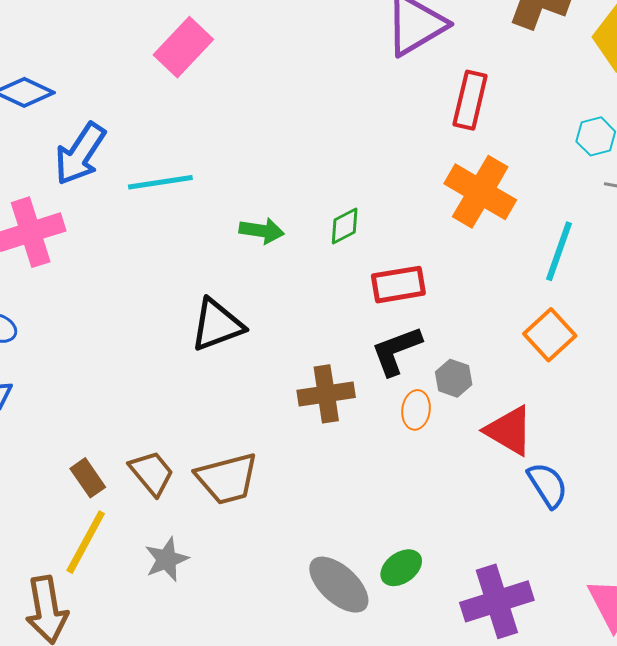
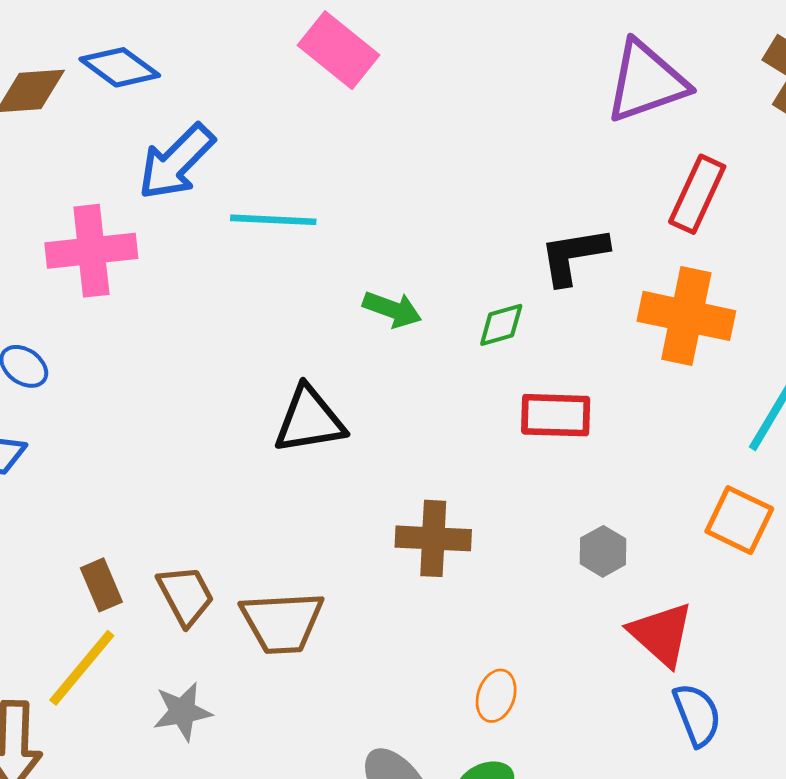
pink rectangle: (183, 47) -> (338, 50), turned 74
orange cross: (480, 192) -> (686, 316), turned -30
orange square: (550, 335) -> (739, 520), turned -33
black L-shape: (396, 351) -> (574, 256), moved
orange ellipse: (416, 410) -> (496, 696), moved

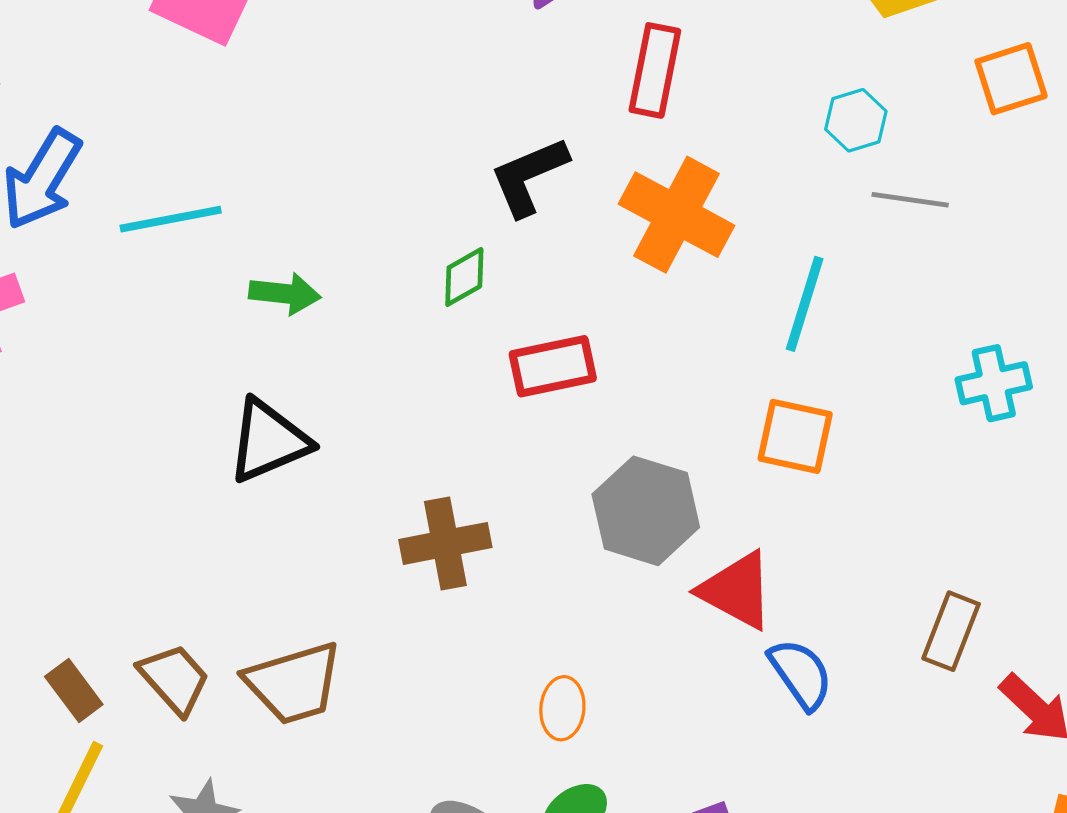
green arrow: (392, 309) -> (285, 294), moved
orange cross: (686, 316) -> (676, 215), turned 30
gray hexagon: (603, 551) -> (646, 511), size x1.8

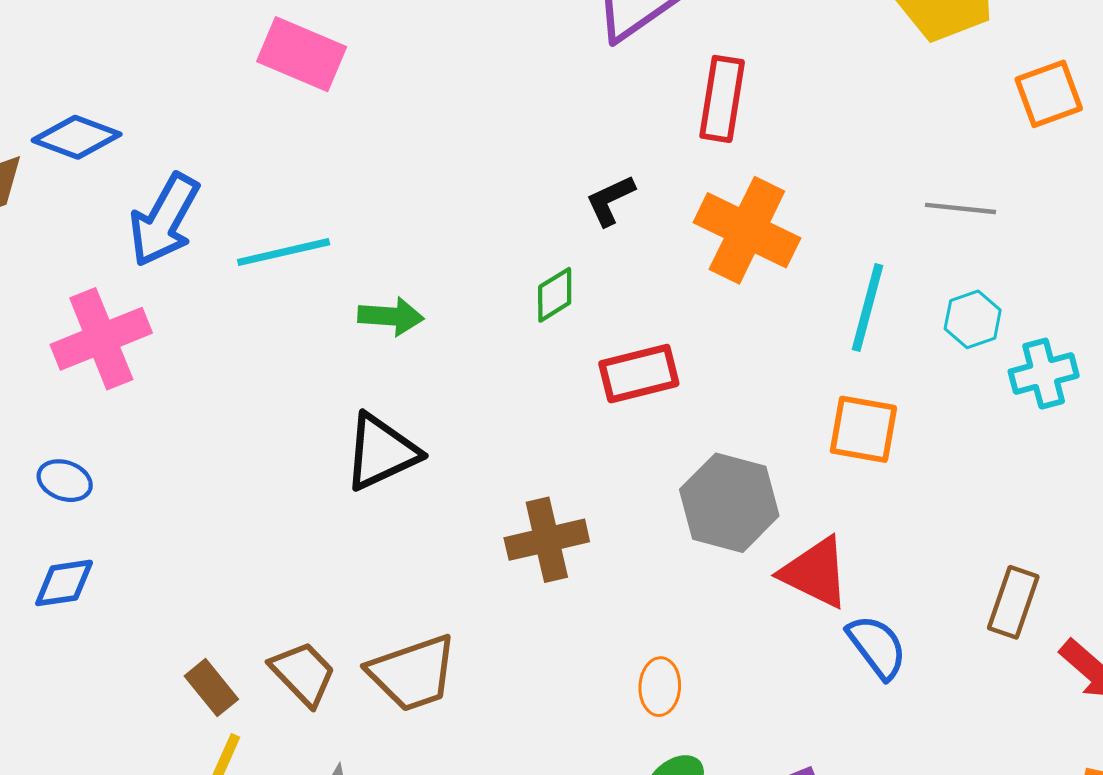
cyan hexagon: (856, 120) -> (973, 319), moved
black L-shape: (529, 176) -> (610, 200), size x0.7

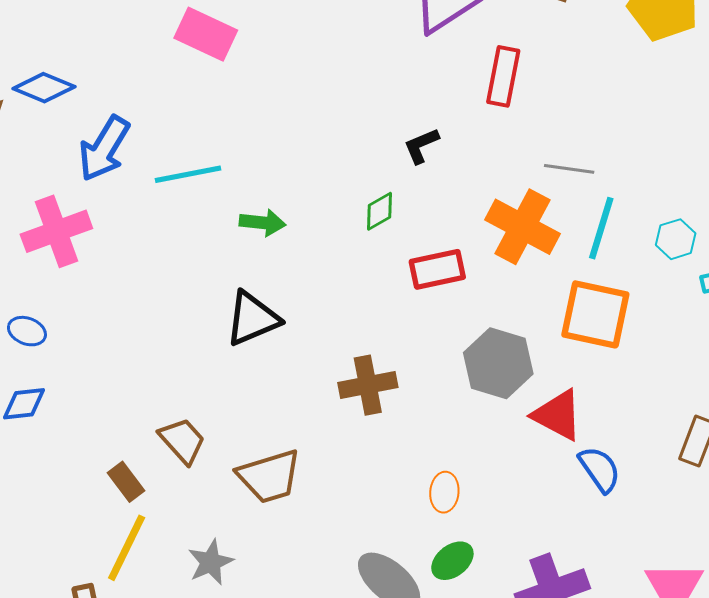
gray line: (961, 208) -> (569, 169), moved
orange cross: (747, 230) -> (523, 227), moved
orange square: (863, 429) -> (595, 314), size x1.4
brown trapezoid: (303, 673) -> (182, 441), moved

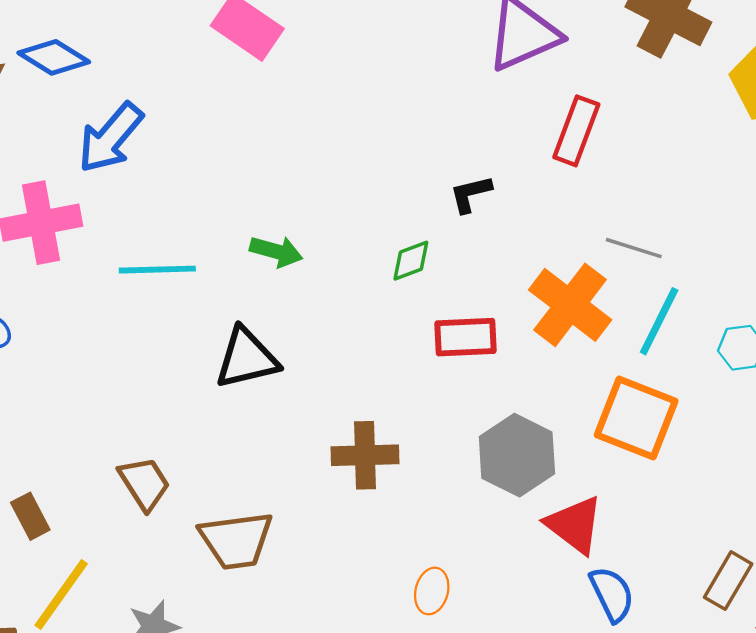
cyan line: (188, 174) -> (157, 270), moved
brown rectangle: (126, 482) -> (30, 516), moved

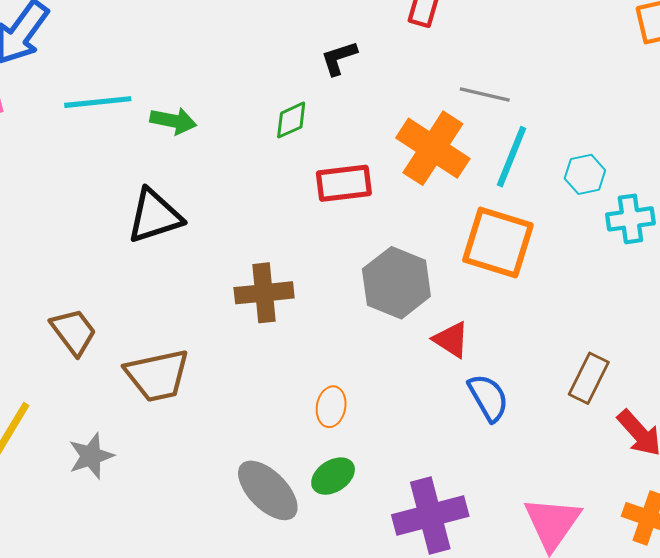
cyan line: (157, 270) -> (98, 102), moved
red triangle: (575, 525) -> (451, 340), size x0.7

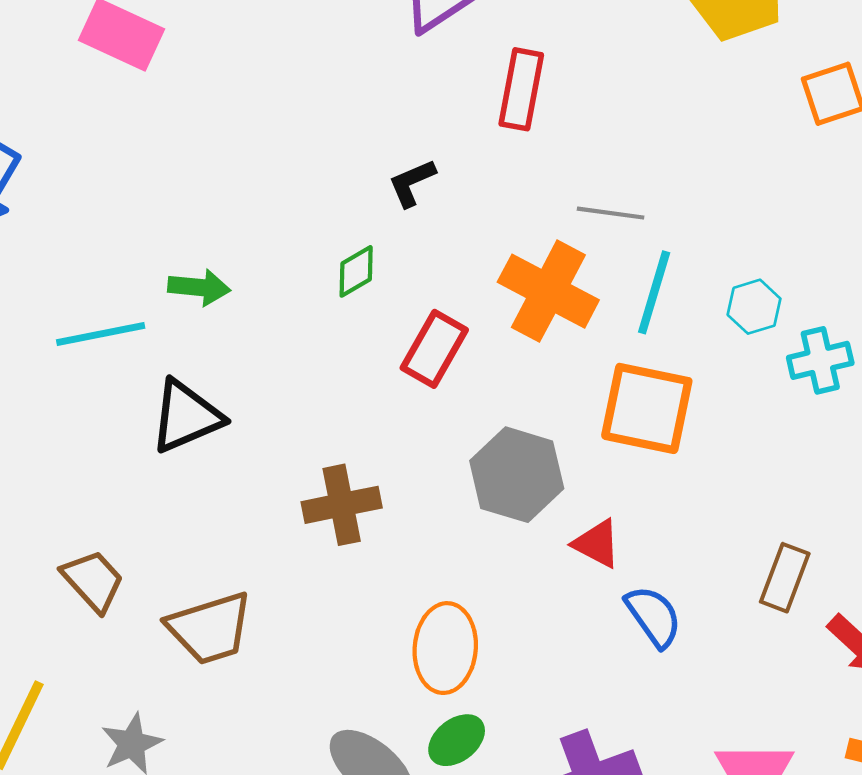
cyan line: (98, 102) -> (101, 334), moved
red rectangle: (344, 183) -> (434, 349), turned -48
orange ellipse: (331, 407) -> (445, 648), size x1.6

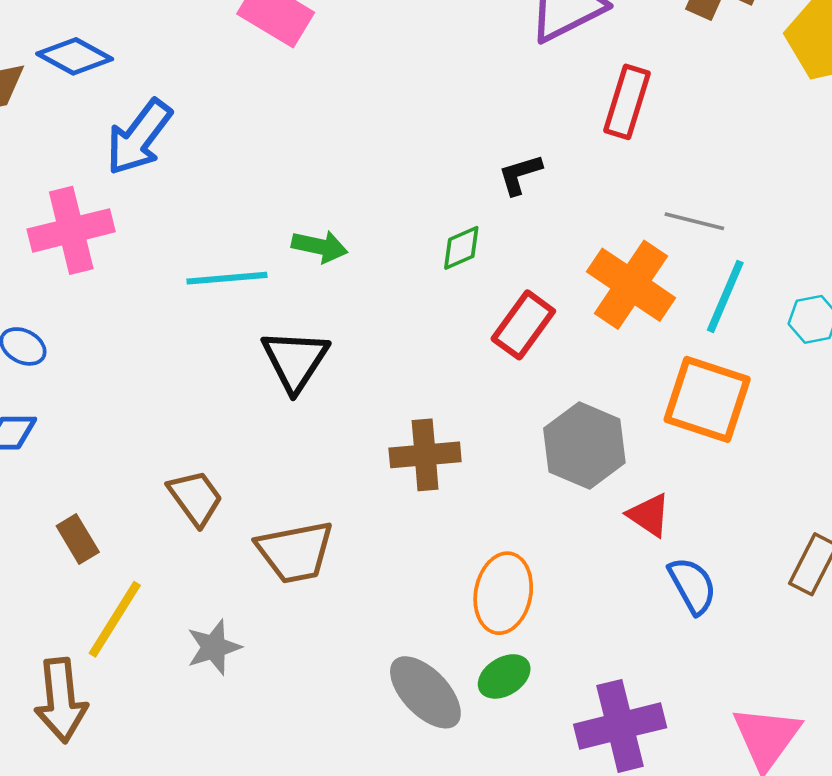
black triangle: (186, 416) -> (295, 360), turned -40

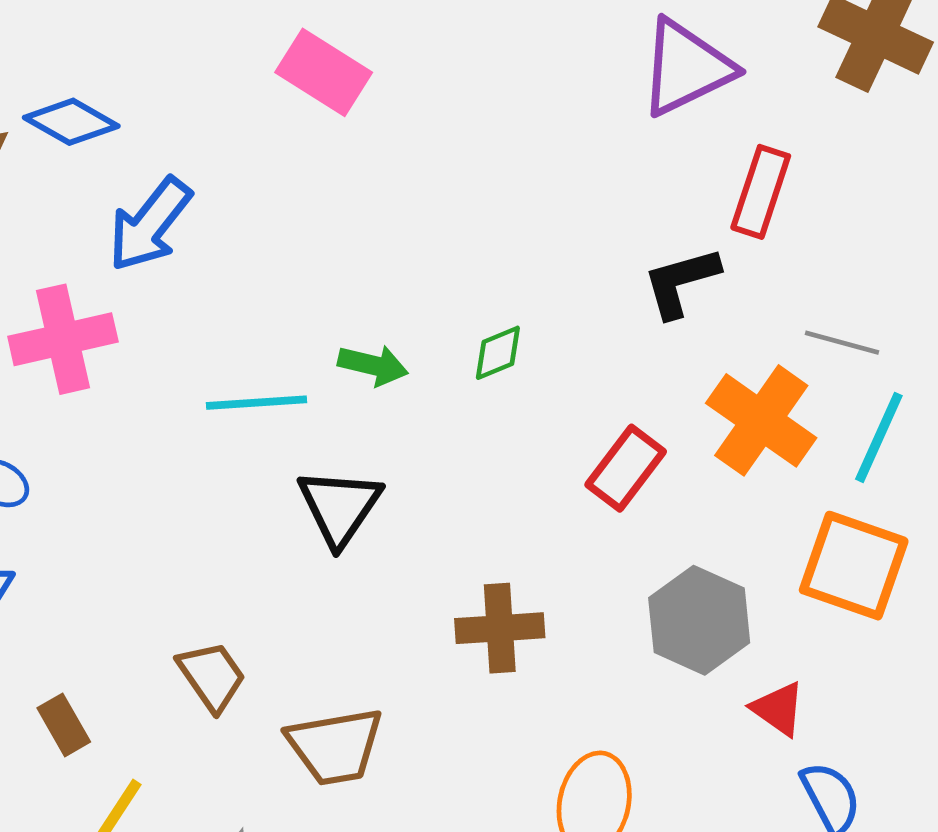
black L-shape: (520, 174) -> (681, 282), moved, size x1.4
green diamond: (461, 248) -> (498, 353), moved

